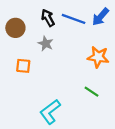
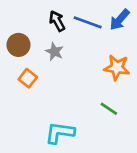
brown circle: (15, 28) -> (18, 45), moved
orange square: (23, 66) -> (28, 78), turned 32
cyan L-shape: (50, 112) -> (60, 133), turned 45

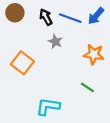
brown circle: (18, 45) -> (15, 13), moved
gray star: (54, 52) -> (55, 42), moved
orange square: (28, 78) -> (22, 63), size x1.5

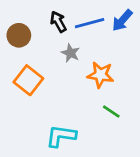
brown circle: (15, 13) -> (19, 35), moved
blue line: (70, 18) -> (90, 23), turned -35
orange star: (94, 54) -> (100, 75), moved

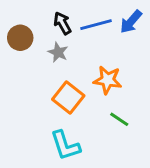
gray star: (71, 53) -> (58, 52), moved
orange square: (28, 80) -> (68, 97), moved
cyan L-shape: (61, 136) -> (65, 146), turned -116

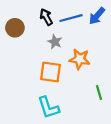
gray star: (58, 52) -> (55, 42), moved
orange square: (68, 97) -> (51, 72), turned -30
green line: (119, 119) -> (99, 92), moved, turned 40

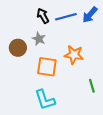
brown circle: (15, 28) -> (18, 48), moved
gray star: (55, 42) -> (39, 39), moved

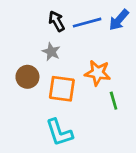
brown circle: (18, 48) -> (27, 77), moved
green line: (92, 86) -> (114, 101), moved

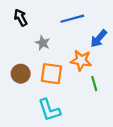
blue arrow: (119, 20) -> (99, 38), moved
black arrow: (57, 21) -> (21, 18), moved
brown circle: (27, 77) -> (21, 74), moved

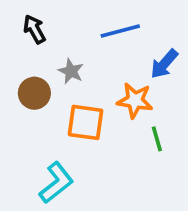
brown circle: (21, 74) -> (34, 93), moved
cyan L-shape: (49, 110) -> (56, 183), moved, turned -110

